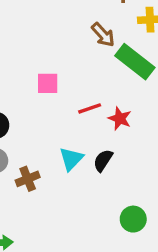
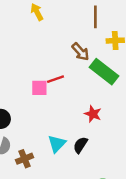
red line: (90, 108) -> (56, 79), moved

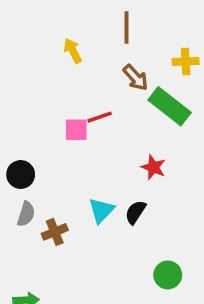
yellow arrow: (37, 12) -> (73, 51), moved
brown line: (95, 17) -> (126, 27), moved

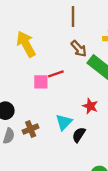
yellow arrow: (73, 51) -> (26, 44), moved, size x1.6
cyan triangle: (101, 210) -> (64, 122), moved
brown cross: (55, 232) -> (31, 129), moved

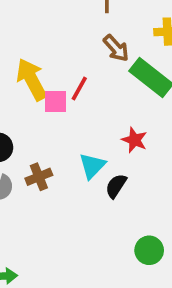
yellow arrow: (26, 44) -> (32, 79), moved
red line: (56, 74) -> (79, 89), turned -42

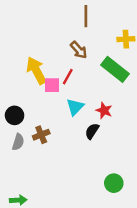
brown arrow: (116, 48) -> (79, 50), moved
cyan triangle: (92, 166) -> (75, 107), moved
black semicircle: (116, 186) -> (92, 131), moved

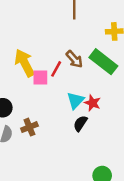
brown arrow: (79, 50) -> (74, 59), moved
cyan triangle: (75, 107) -> (75, 100), moved

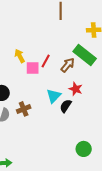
brown arrow: (74, 59) -> (68, 65), moved, turned -98
yellow arrow: (25, 63) -> (20, 56), size x0.6
cyan triangle: (75, 100) -> (54, 96), moved

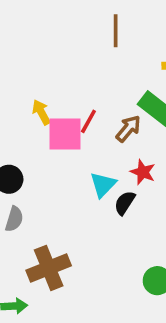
pink square: (33, 68) -> (65, 134), size x1.5
brown cross: (24, 109) -> (49, 268), moved, size x1.6

